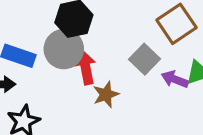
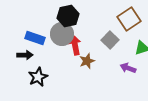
purple arrow: (175, 79) -> (128, 68), moved

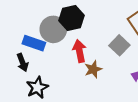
gray circle: (62, 34) -> (53, 29), moved
black arrow: (25, 55) -> (22, 62), turned 70

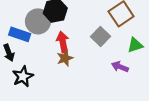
brown star: (93, 69) -> (65, 58), moved

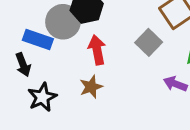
brown star: (65, 58) -> (91, 87), moved

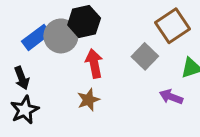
blue rectangle: (38, 40) -> (36, 37), moved, turned -56
black star: (42, 97) -> (25, 110), moved

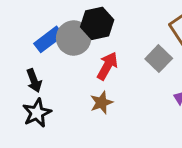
red arrow: (94, 64) -> (107, 66), turned 40

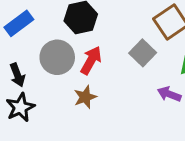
gray circle: (74, 38) -> (57, 57), moved
blue rectangle: (49, 39) -> (19, 23), moved

